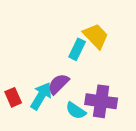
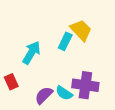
purple semicircle: (58, 84) -> (44, 95), moved
cyan arrow: (41, 96) -> (31, 53), moved

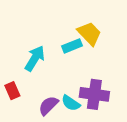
cyan rectangle: (65, 41) -> (72, 46), turned 42

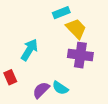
cyan rectangle: (72, 46) -> (61, 13), moved
purple cross: (94, 94) -> (80, 55), moved

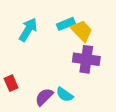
cyan rectangle: (61, 13) -> (66, 24), moved
cyan arrow: (29, 50) -> (28, 30), moved

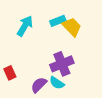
purple cross: (86, 59) -> (62, 64), moved, turned -30

